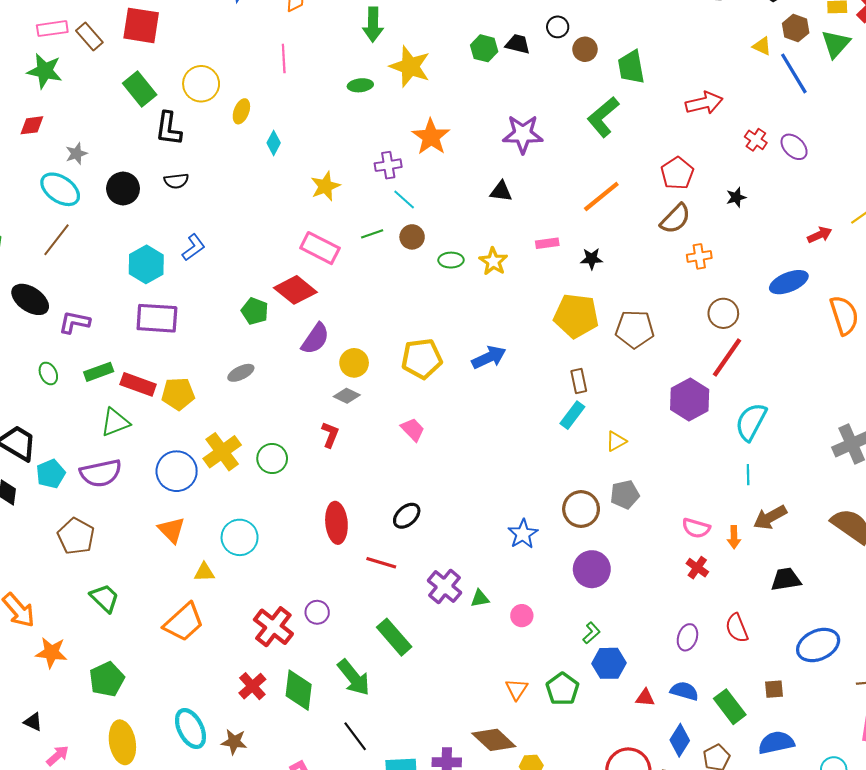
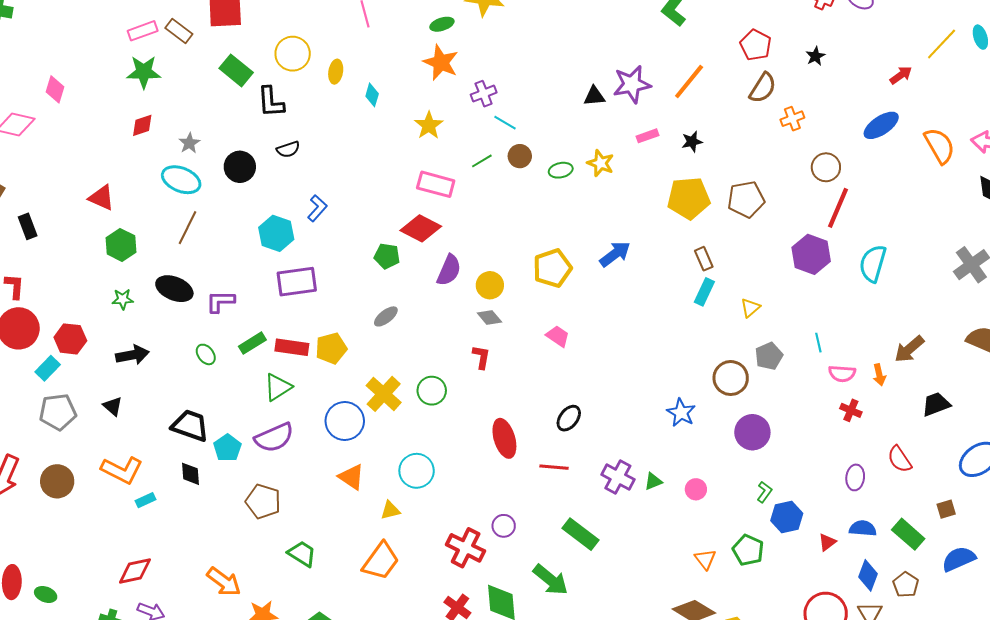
purple star: (523, 134) -> (632, 84), moved
orange star: (431, 137) -> (441, 62), moved
gray diamond: (347, 396) -> (489, 317), turned 35
cyan line: (748, 475) -> (818, 343), moved
red triangle: (645, 698) -> (827, 542), turned -30

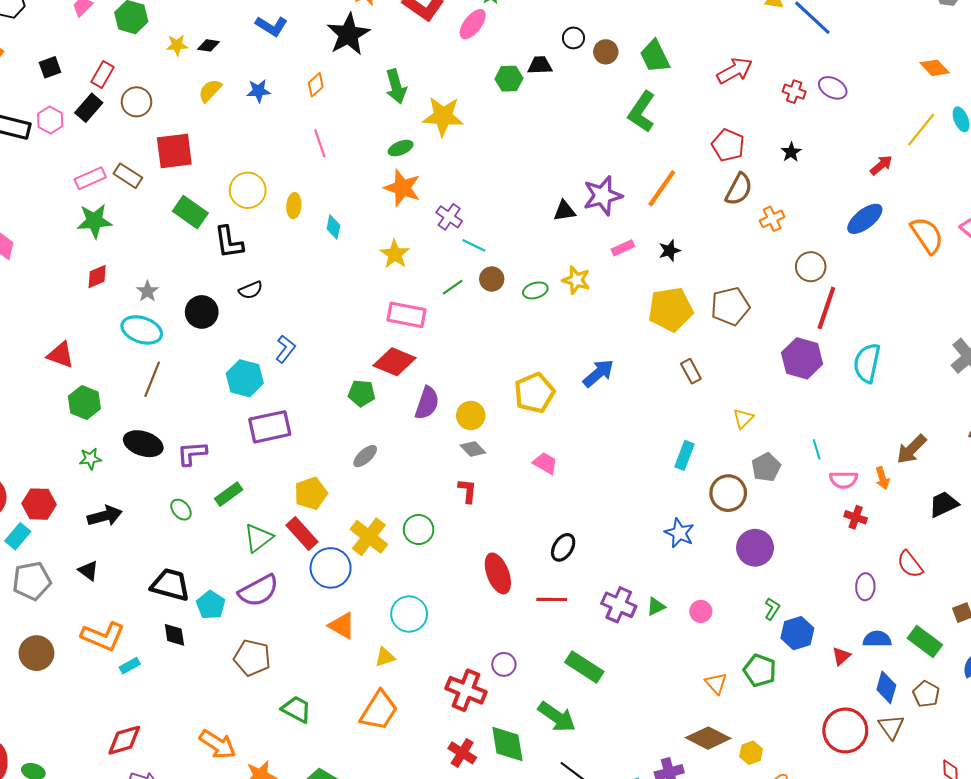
purple cross: (484, 94) -> (449, 217), turned -30
cyan rectangle: (704, 292) -> (684, 455), moved
red rectangle: (292, 347) -> (302, 534), moved, turned 44

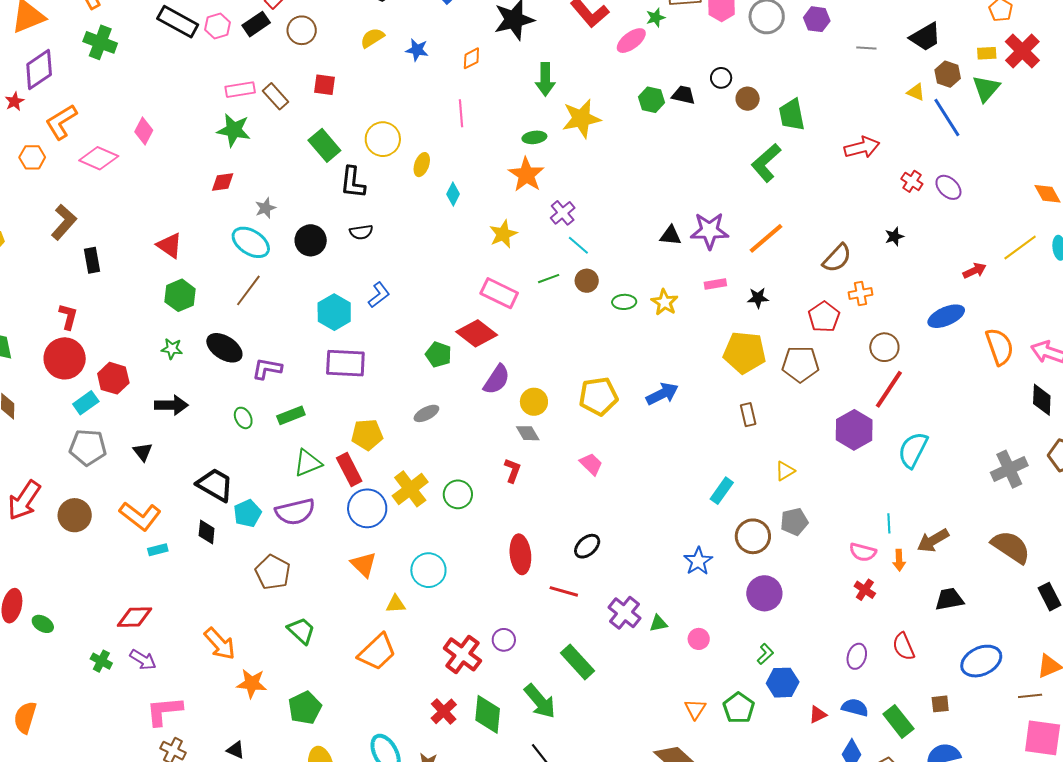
yellow star: (443, 116) -> (581, 119), turned -30
red pentagon: (728, 145) -> (824, 317), moved
red square: (174, 151) -> (325, 85), size x0.6
cyan line: (817, 449) -> (889, 523), moved

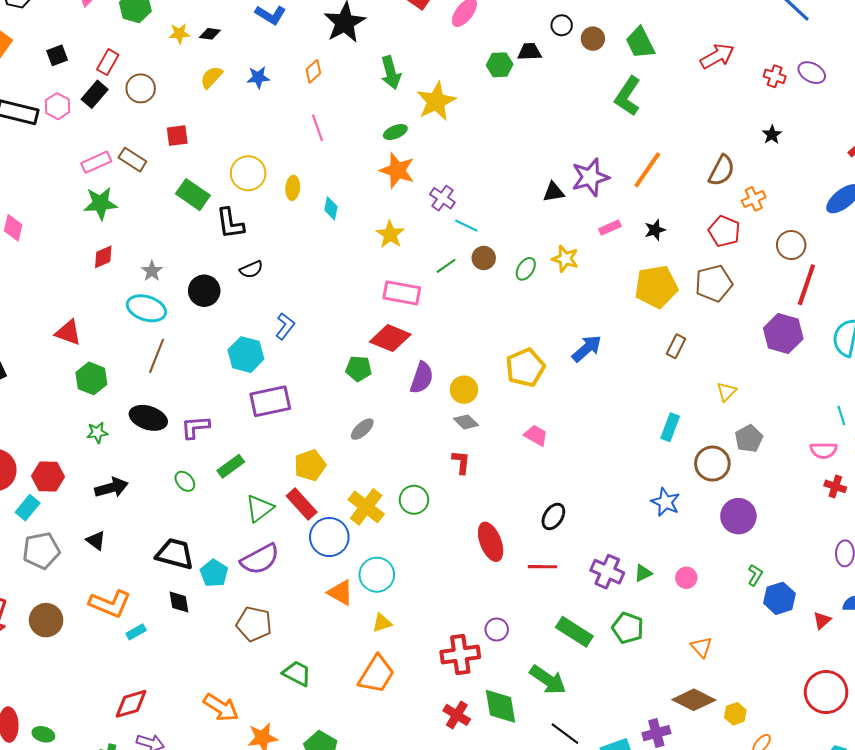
green ellipse: (624, 302) -> (526, 269), turned -40
brown rectangle: (748, 415) -> (676, 346), turned 55
cyan circle: (428, 570) -> (377, 575), moved
red cross: (462, 654) -> (460, 654), turned -30
green pentagon: (739, 708) -> (628, 628), moved

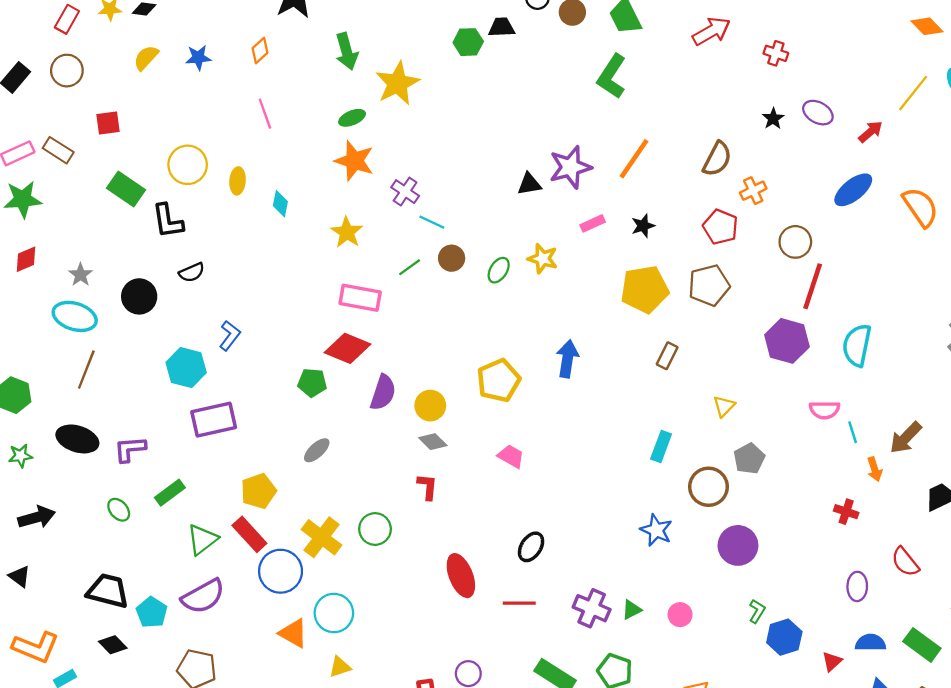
red rectangle: (108, 62) -> (67, 19), moved
purple ellipse: (812, 73) -> (818, 113), moved
blue arrow: (587, 348) -> (567, 359), turned -40
pink semicircle: (824, 450) -> (825, 410), moved
black diamond: (179, 602) -> (113, 645), turned -35

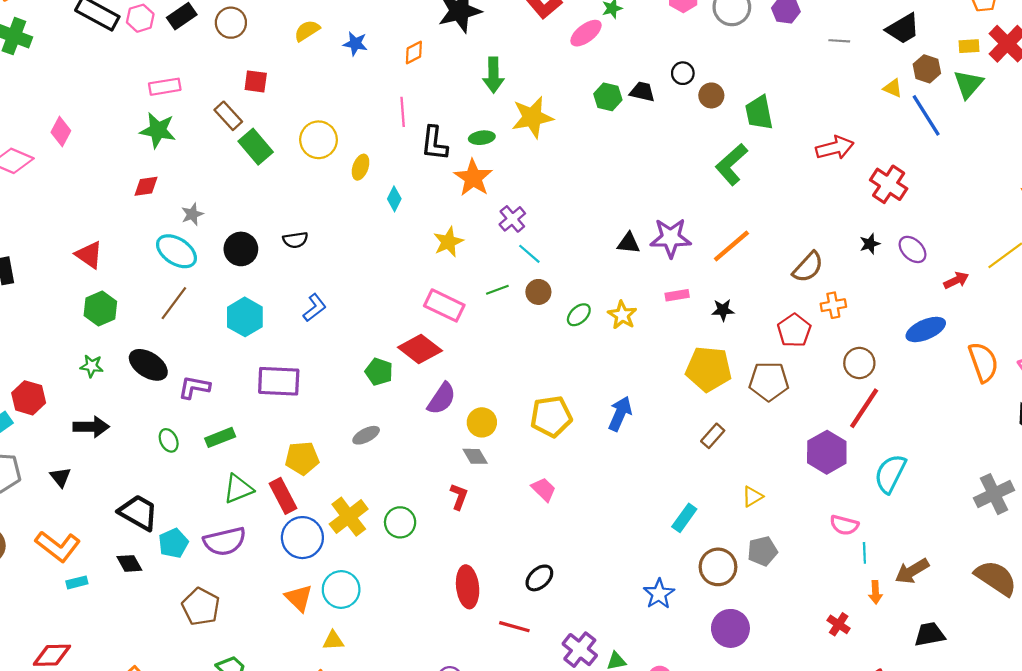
red cross: (776, 53) -> (889, 184), size x1.6
brown rectangle: (58, 150) -> (228, 116), moved
black L-shape: (168, 221) -> (434, 143), moved
cyan hexagon: (186, 368) -> (245, 317), moved

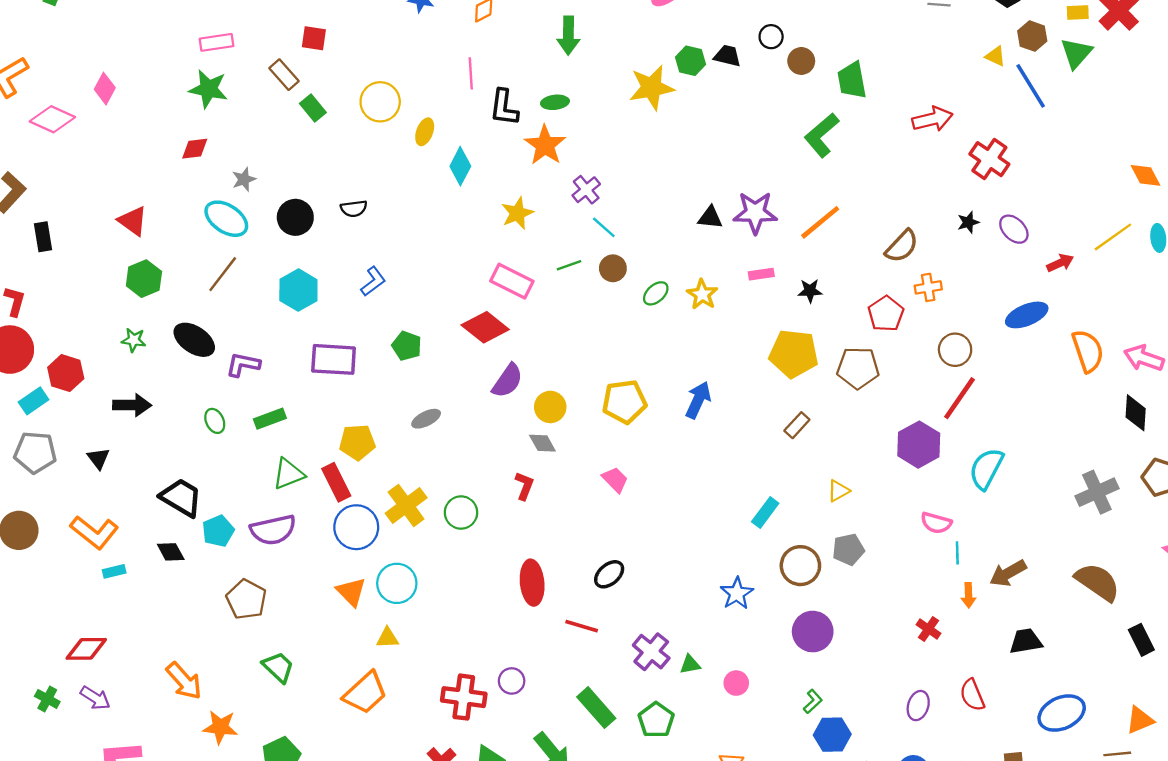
yellow star: (532, 117) -> (652, 88), moved
green rectangle: (256, 147) -> (313, 108), size x0.7
cyan diamond: (394, 199) -> (460, 166), size x1.4
green pentagon: (379, 372) -> (407, 346), moved

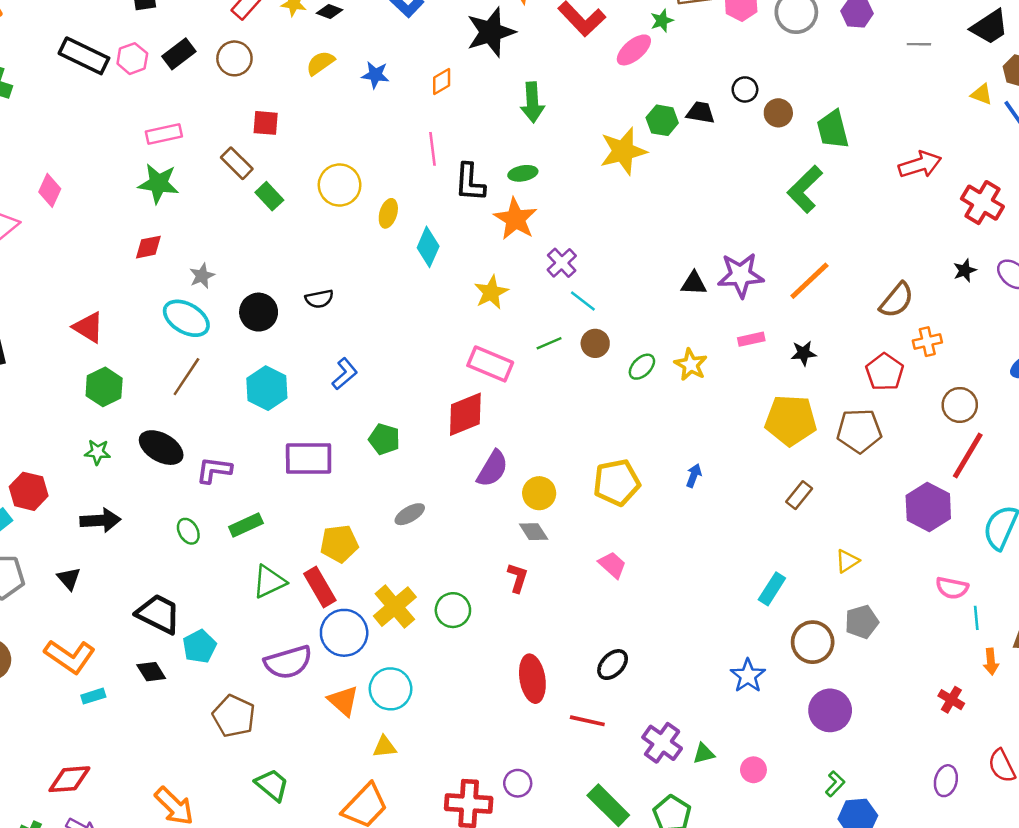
red diamond: (485, 327) -> (465, 414), turned -57
blue arrow: (698, 400) -> (694, 476), size x0.6
purple semicircle: (273, 530) -> (288, 662), moved

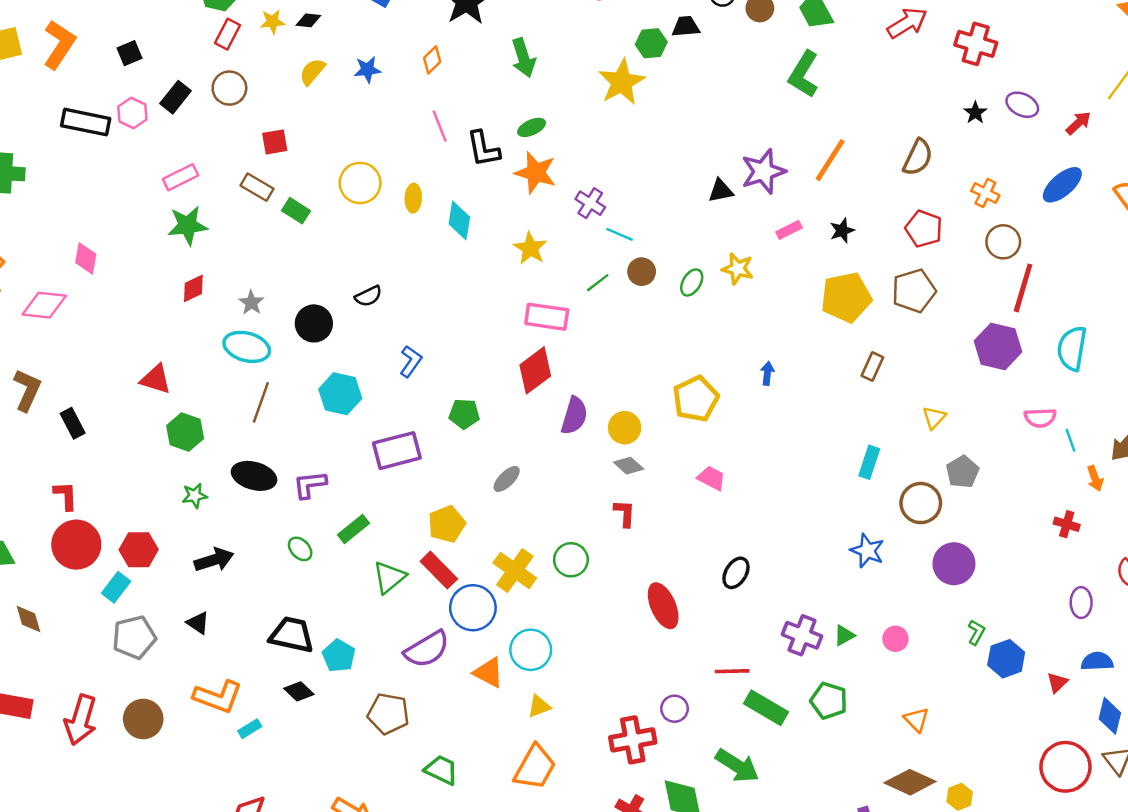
orange cross: (927, 342) -> (985, 193), moved, turned -36
red line: (587, 721) -> (732, 671), moved

